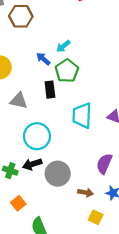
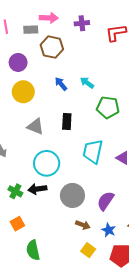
cyan arrow: (63, 46) -> (87, 83), turned 64
blue arrow: (43, 59) -> (61, 84), moved
green pentagon: (67, 71) -> (108, 107), moved, turned 30
gray circle: (58, 174) -> (72, 195), moved

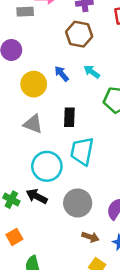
brown hexagon: (52, 47) -> (79, 34), moved
yellow circle: (23, 92) -> (34, 84), moved
cyan trapezoid: (93, 152) -> (82, 151), moved
black arrow: (37, 189) -> (37, 196), turned 36

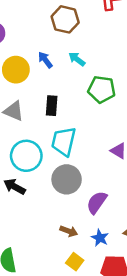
gray circle: (78, 203) -> (67, 179), moved

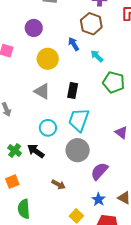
blue arrow: (45, 60) -> (74, 44), moved
cyan circle: (26, 156) -> (48, 128), size x0.7
brown arrow: (69, 231) -> (58, 184), moved

